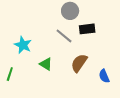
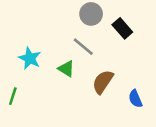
black rectangle: (87, 29) -> (122, 28), moved, turned 56
green triangle: (46, 64) -> (66, 69), moved

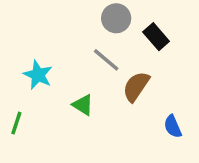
green triangle: (66, 69) -> (83, 105), moved
brown semicircle: (103, 82) -> (136, 86), moved

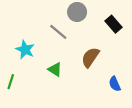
black rectangle: (156, 37) -> (114, 24), moved
gray line: (106, 60) -> (58, 32), moved

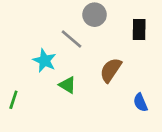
black rectangle: (114, 24) -> (139, 30), turned 42
cyan star: (25, 50) -> (45, 61), moved

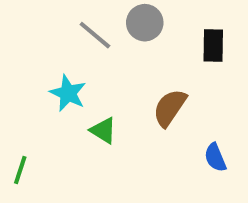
gray line: (72, 39) -> (95, 35), moved
green line: (13, 100) -> (20, 170), moved

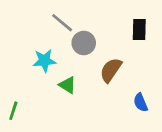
gray circle: (145, 23) -> (84, 43), moved
cyan star: (68, 93) -> (44, 61), turned -30

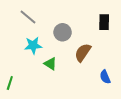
gray line: (62, 23) -> (28, 17), moved

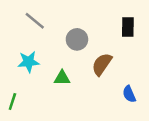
cyan star: (33, 45) -> (29, 62), moved
green triangle: (50, 64) -> (62, 78), turned -32

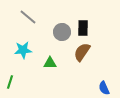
black rectangle: (128, 27) -> (83, 28), moved
blue semicircle: (129, 94) -> (104, 88), moved

